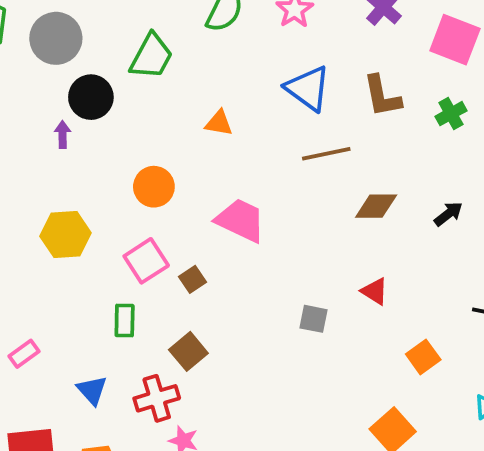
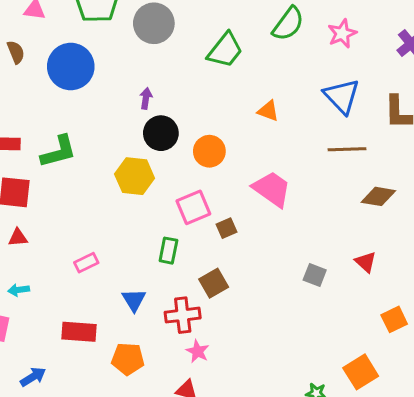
black circle: (91, 97) -> (161, 133), moved

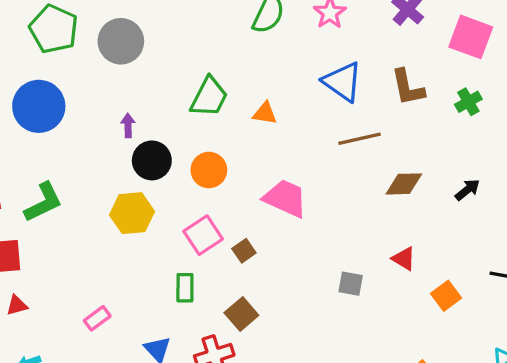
green trapezoid: (225, 50) -> (209, 97), moved
orange square: (394, 319) -> (446, 296), moved

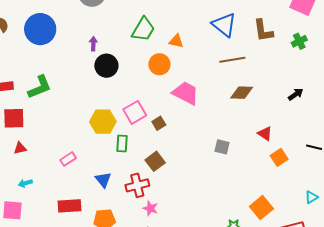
orange circle: (209, 170) -> (159, 64), moved
brown diamond: (404, 184) -> (242, 93), moved
yellow hexagon: (132, 213) -> (103, 122), moved
red triangle: (404, 259) -> (265, 134), moved

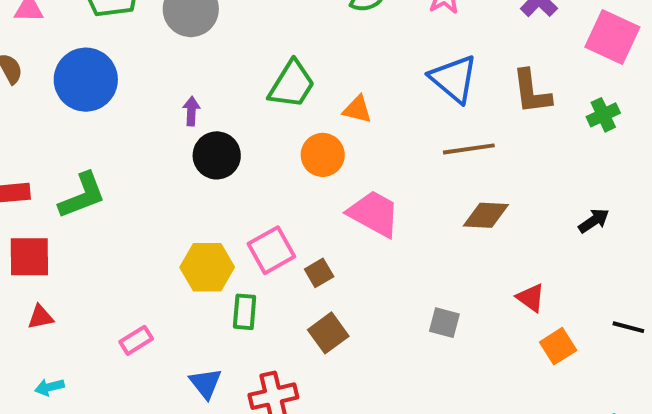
brown square: (155, 161) -> (328, 333), moved

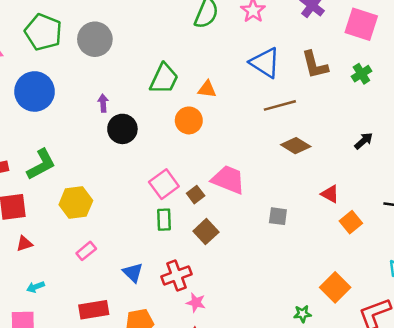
pink trapezoid: (374, 214) -> (228, 180), moved
brown diamond: (486, 215) -> (296, 146), turned 36
yellow hexagon: (207, 267) -> (76, 203), moved
green rectangle: (245, 312) -> (164, 220), moved

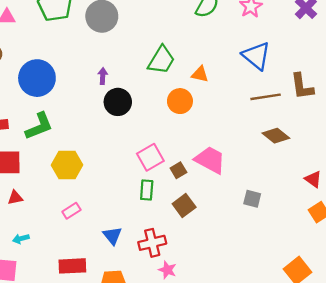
brown L-shape: (315, 65) -> (302, 86), moved
blue circle: (35, 91) -> (37, 78), moved
red triangle: (330, 194) -> (313, 179), moved

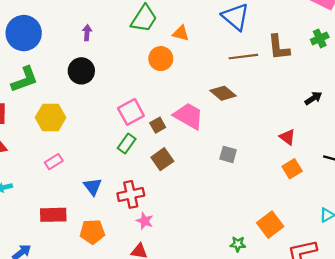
black circle: (118, 102) -> (81, 71), moved
brown diamond: (276, 136) -> (223, 93), moved
green rectangle: (147, 190) -> (127, 143), turned 30

